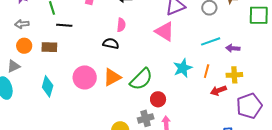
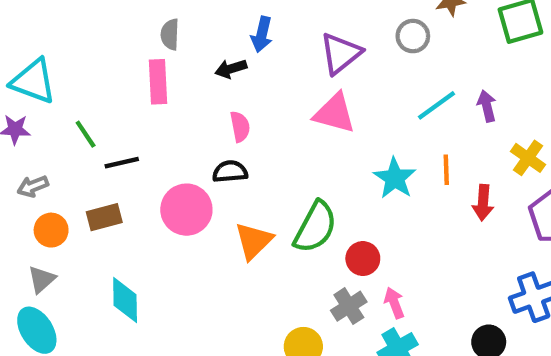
purple arrow: (233, 48) -> (487, 106), turned 88
yellow cross: (234, 75) -> (528, 158), moved, turned -35
pink circle: (85, 77) -> (186, 210), moved
red arrow: (218, 90) -> (483, 203), turned -49

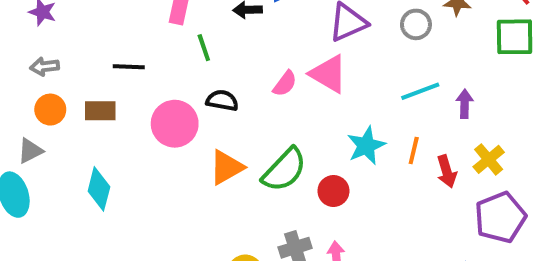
pink semicircle: (240, 127) -> (285, 84), moved, turned 32
green line: (86, 134) -> (204, 48), moved
red arrow: (483, 203) -> (447, 171), moved, turned -36
red circle: (363, 259) -> (333, 191), moved

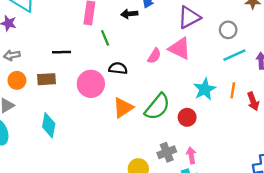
gray circle: (416, 24) -> (228, 30), moved

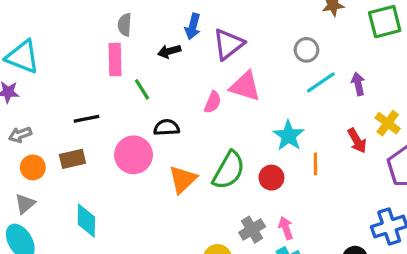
purple triangle: (189, 17) -> (228, 44), moved
orange line: (233, 90) -> (315, 164), moved

